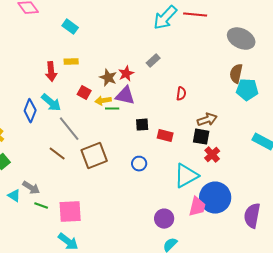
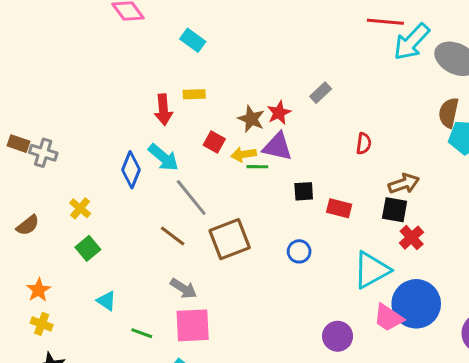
cyan arrow: (165, 18) -> (412, 42), moved
gray arrow: (31, 188) -> (183, 288), moved
green line: (41, 206) -> (142, 333), moved
pink trapezoid: (197, 207) -> (388, 318), turned 110

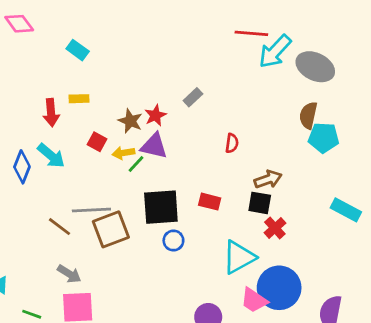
green line: (257, 167) -> (136, 164), turned -48
black square: (304, 191) -> (161, 207), moved, size x2.0
gray line: (191, 197) -> (91, 210), moved, turned -54

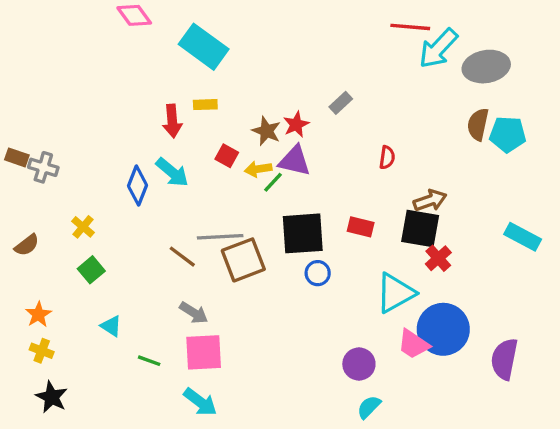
cyan rectangle: (78, 50) -> (204, 47), size x1.8
gray ellipse: (315, 67) -> (486, 67), turned -36
cyan pentagon: (324, 138) -> (508, 134), moved
black square: (260, 203) -> (420, 228), size x1.4

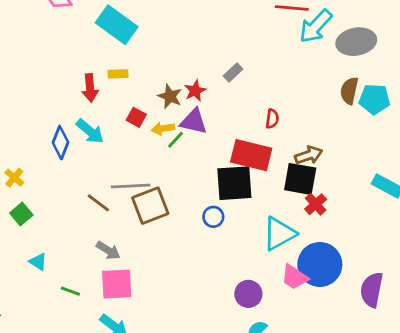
red rectangle: (361, 227) -> (251, 155), moved, size x1.8
black square: (303, 233) -> (234, 183), moved

